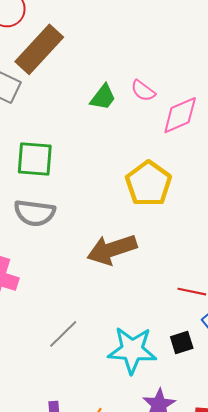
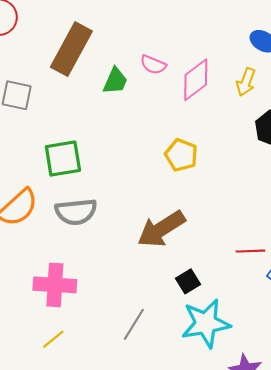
brown rectangle: (39, 49) -> (71, 49), moved
yellow pentagon: (148, 184) -> (181, 155), size x0.7
black square: (182, 342) -> (188, 281), moved

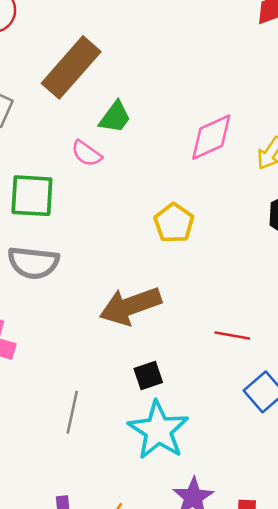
pink semicircle: (153, 65) -> (87, 153), moved
red line: (250, 251) -> (232, 335), moved
cyan star: (206, 323) -> (158, 430), turned 30
gray line: (134, 324) -> (72, 412), turned -32

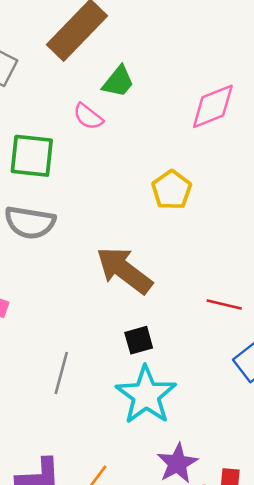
brown arrow: (130, 306) -> (124, 270), turned 54

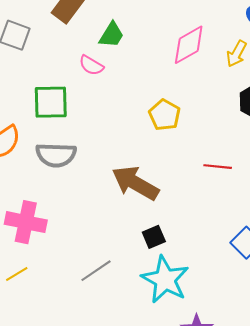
red line: (224, 305) -> (218, 167), moved
gray line: (61, 373) -> (96, 271), turned 48

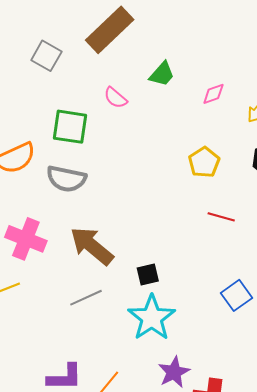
green trapezoid: (111, 35) -> (162, 74), moved
pink diamond: (189, 45) -> (213, 94), size x0.6
yellow pentagon: (165, 115) -> (204, 162), moved
brown arrow: (135, 183) -> (92, 246), moved

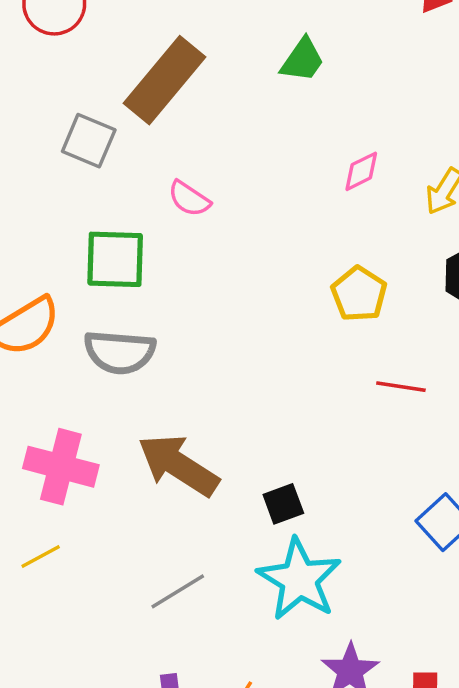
gray square: (46, 56) -> (89, 141), moved
green trapezoid: (162, 74) -> (302, 60), moved
gray line: (86, 298) -> (178, 591), moved

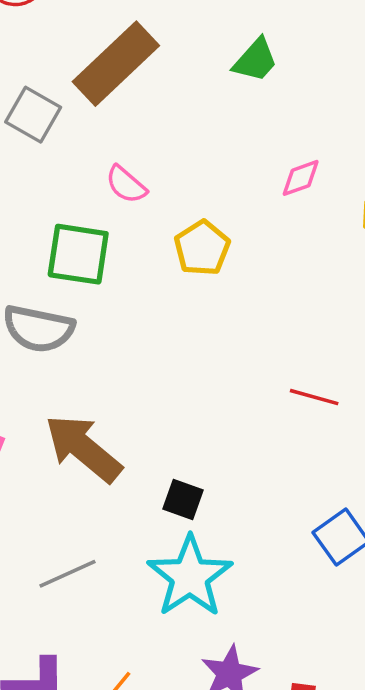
green square: (115, 259) -> (78, 254), moved
yellow pentagon: (359, 294) -> (202, 248), moved
black square: (283, 504) -> (183, 499), turned 33

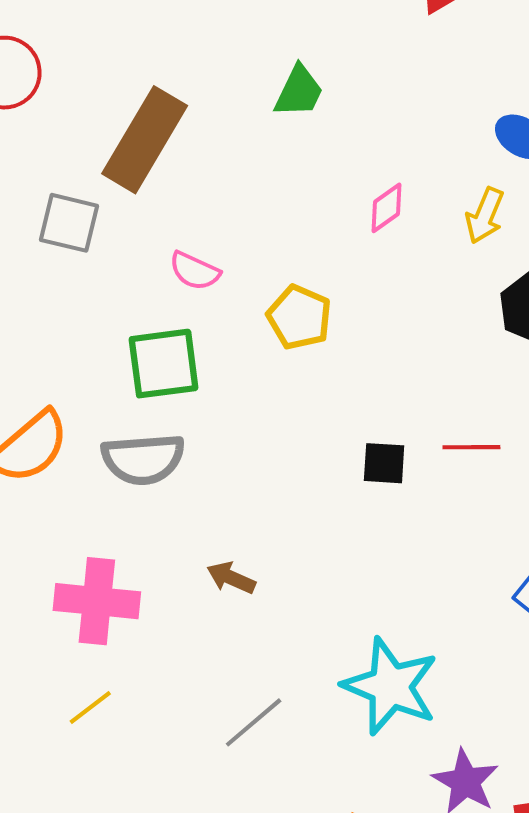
brown arrow: (83, 448) -> (231, 578), size x0.5
black square: (183, 499) -> (384, 463), moved

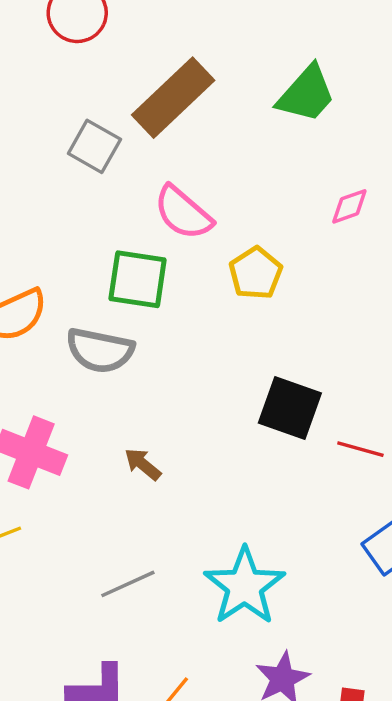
green trapezoid: (299, 91) -> (306, 94), size x1.4
pink semicircle: (195, 271) -> (183, 213), size x1.5
red line: (471, 447) -> (360, 449), moved
black square: (384, 463) -> (290, 408), size x1.6

